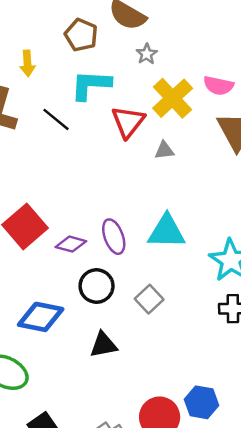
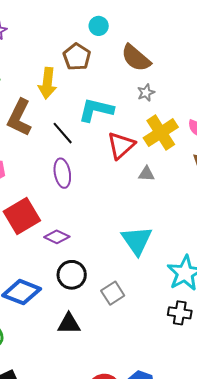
brown pentagon: (81, 35) -> (77, 57), moved
yellow arrow: (27, 63) -> (47, 83), size x1.4
cyan triangle: (167, 231) -> (137, 240), turned 44
purple ellipse: (114, 237) -> (62, 173), moved

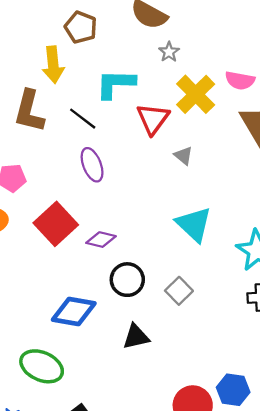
gray triangle: (146, 174) -> (183, 156), moved, turned 48

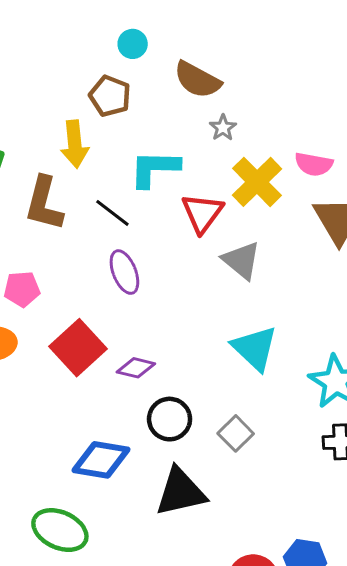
gray triangle: (183, 156) -> (241, 260), size x1.6
black triangle: (136, 337) -> (181, 492), size x1.5

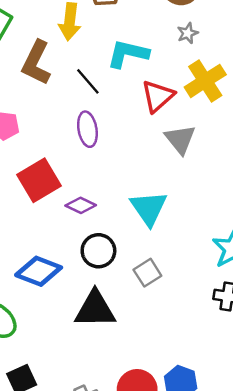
cyan triangle: (255, 348) -> (149, 208), moved

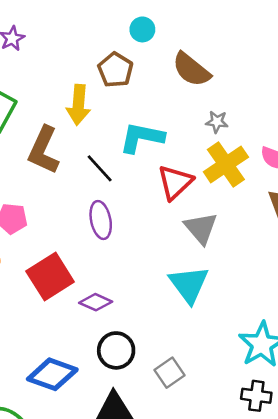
gray star: (188, 33) -> (217, 122), moved, turned 30
cyan triangle: (149, 208) -> (189, 284), moved

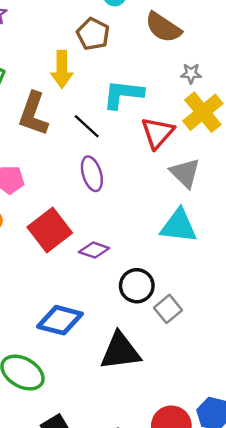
cyan triangle: (189, 284) -> (179, 226), turned -42
black circle: (116, 350) -> (137, 286), moved

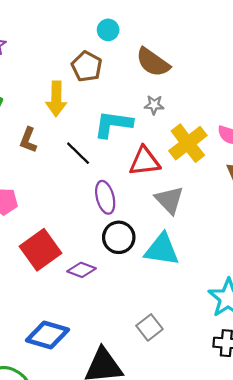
gray star: (191, 74) -> (154, 105), moved
brown L-shape: (33, 114) -> (28, 140), size x0.6
red triangle: (158, 133) -> (145, 161), turned 40
purple ellipse: (92, 174) -> (105, 197), moved
black circle: (137, 286) -> (119, 237), moved

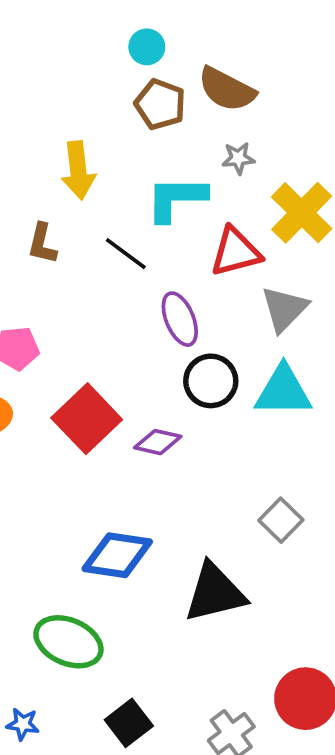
brown pentagon: (87, 66) -> (160, 104), moved
gray triangle: (169, 200) -> (284, 309), turned 36

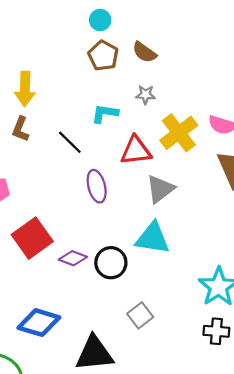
brown semicircle: (227, 89) -> (144, 52), size x0.7
yellow arrow: (78, 170) -> (25, 89), moved
cyan L-shape: (176, 199) -> (105, 114), size x0.7
black circle: (211, 381) -> (111, 263), moved

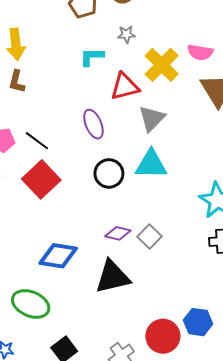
black line: (70, 142) -> (37, 141), moved
purple diamond: (73, 258) -> (118, 233), moved
black circle: (111, 263) -> (109, 173), moved

